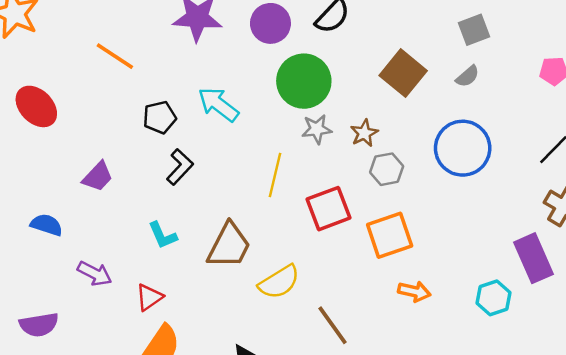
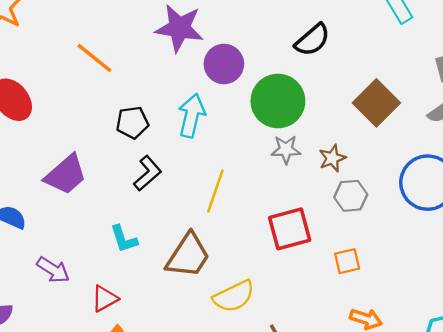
purple circle: (270, 23) -> (224, 64), moved
cyan arrow: (218, 104) -> (192, 116), turned 60
yellow line: (275, 175) -> (215, 191), moved
purple trapezoid: (98, 177) -> (66, 175), size x1.4
orange square: (390, 235) -> (347, 261), size x0.6

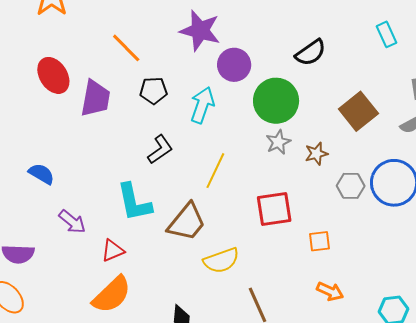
black pentagon: (132, 123) -> (153, 91), moved
gray star: (286, 150) -> (278, 142), turned -30
purple trapezoid: (66, 175) -> (95, 98), moved, turned -45
gray hexagon: (351, 196) -> (351, 186), moved
cyan L-shape: (124, 239) -> (134, 202), size x1.6

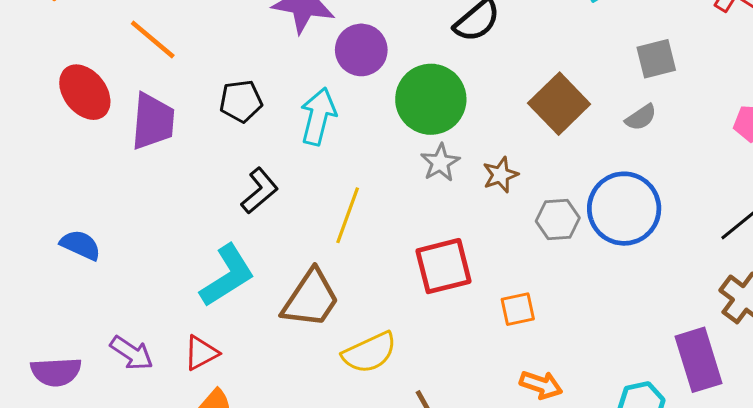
orange line: (126, 48) -> (153, 39), moved
cyan L-shape: (134, 202) -> (227, 276), turned -105
purple arrow: (72, 222) -> (132, 353), moved

